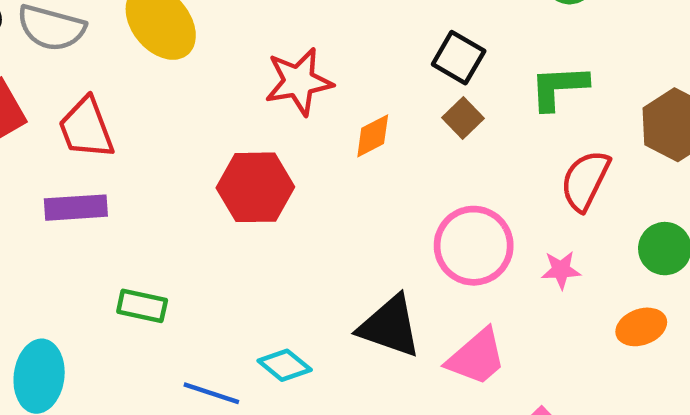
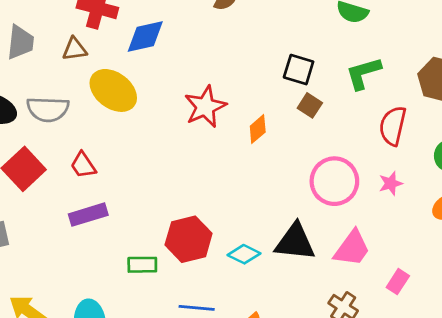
red trapezoid: (86, 128) -> (83, 165), size x0.7
red hexagon: (255, 187) -> (189, 239), moved
cyan diamond: (285, 365) -> (244, 254), moved

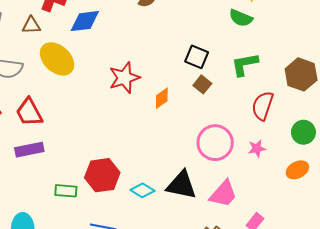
red trapezoid: (83, 165) -> (29, 112), size x1.4

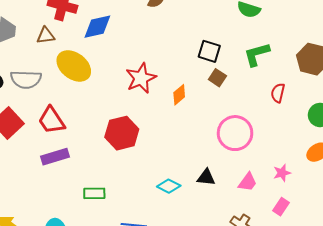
red semicircle: (263, 106) -> (278, 93), size x0.7
pink star: (257, 148) -> (282, 173), moved
red hexagon: (102, 175) -> (122, 133), moved
black triangle: (181, 185) -> (206, 177), size x0.6
pink trapezoid: (223, 194) -> (248, 182), size x0.7

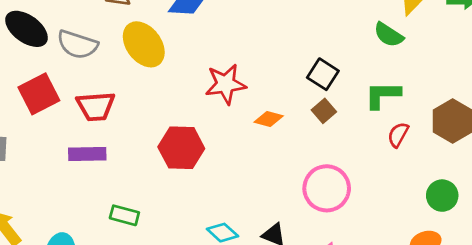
red semicircle: (278, 93) -> (398, 135), moved
orange diamond: (179, 95) -> (269, 119), turned 40
red trapezoid: (51, 120) -> (96, 106), turned -76

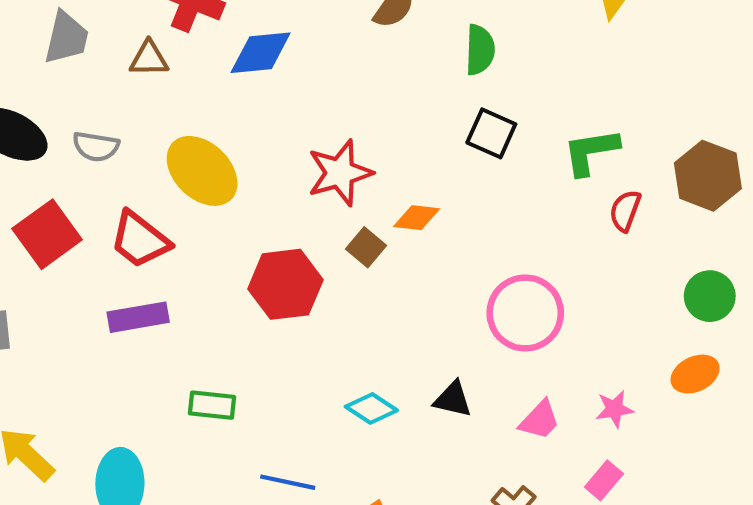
green semicircle: (389, 35) -> (480, 50), moved, turned -112
gray semicircle: (77, 44) -> (96, 146), size x0.7
yellow ellipse: (144, 44) -> (202, 171), moved
red trapezoid: (96, 106) -> (140, 240), turned 51
brown square: (324, 111) -> (366, 247), moved

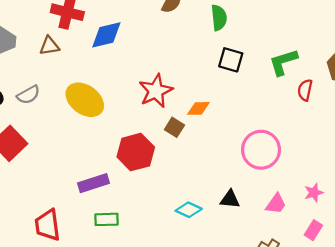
gray semicircle: (96, 146) -> (28, 95), turned -30
red trapezoid: (140, 240) -> (48, 225), moved, turned 52
purple rectangle: (138, 317) -> (94, 183), moved

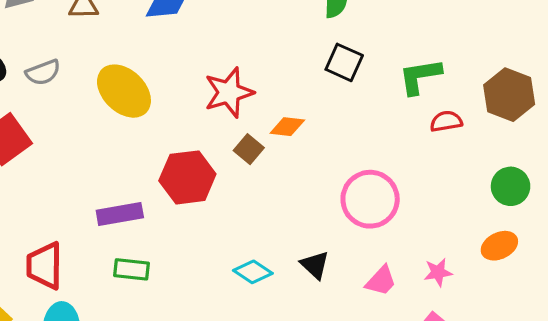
red semicircle: (305, 90) -> (446, 121), turned 60
black triangle: (230, 199) -> (315, 265), turned 30

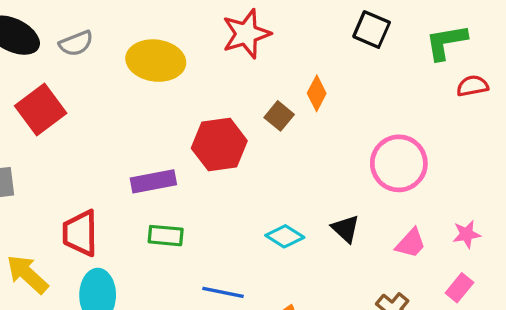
yellow ellipse: (124, 91) -> (156, 61), turned -36
red star: (229, 92) -> (246, 34), moved
orange diamond: (287, 127) -> (317, 93), turned -68

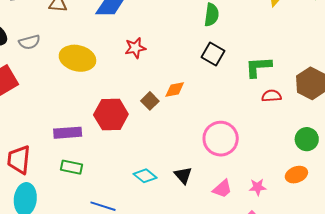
red star: (246, 34) -> (135, 48), size x0.7
orange diamond: (317, 93) -> (175, 90), turned 45

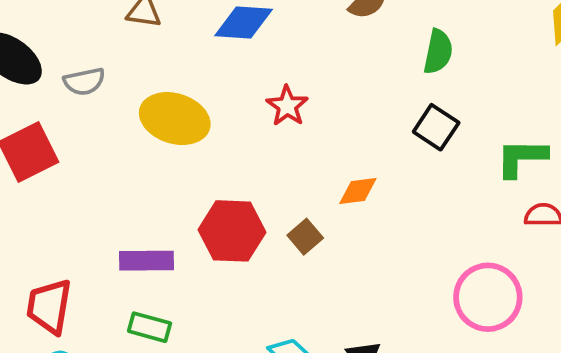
red star: (135, 48) -> (287, 106), turned -30
brown square: (150, 101) -> (305, 237), moved
pink circle: (221, 139) -> (488, 297), moved

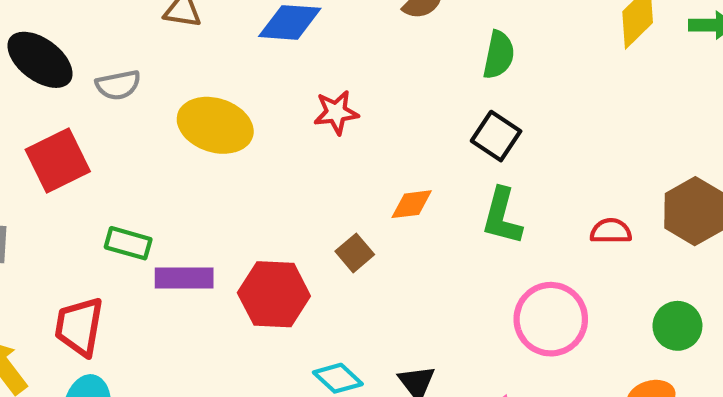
red star: (287, 106) -> (336, 112), turned 30
green L-shape: (522, 158) -> (502, 216), moved, turned -76
red hexagon: (232, 231) -> (274, 294), moved
green rectangle: (150, 327) -> (128, 243), moved

